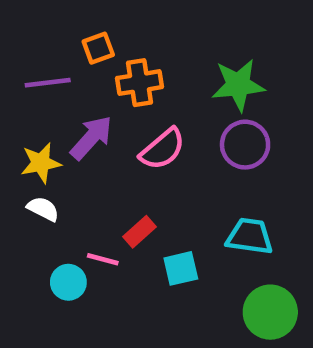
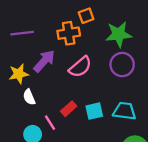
orange square: (98, 48) -> (86, 16), moved
white semicircle: (43, 209) -> (29, 97), moved, turned -140
pink line: (103, 259) -> (50, 123), turned 42
cyan square: (181, 268) -> (94, 111), moved

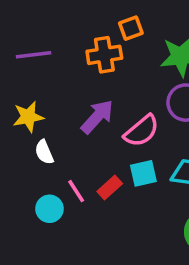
purple arrow: (44, 61) -> (97, 117), moved
pink semicircle: (80, 67) -> (142, 131), moved
red rectangle: (69, 109) -> (110, 188), moved

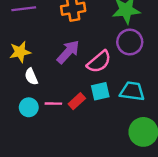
pink line: (76, 191) -> (53, 104), turned -56
cyan circle: (49, 209) -> (29, 107), moved

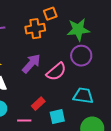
cyan square: (100, 91) -> (57, 117), moved
pink line: (53, 104) -> (24, 121), moved

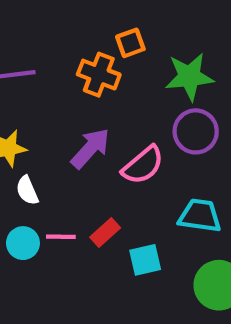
orange cross: (35, 29) -> (99, 75), turned 30
pink line: (24, 121) -> (61, 237), moved

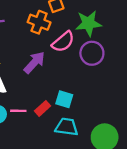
pink semicircle: (143, 165) -> (63, 42), moved
cyan trapezoid: (200, 216) -> (67, 127), moved
cyan square: (145, 260) -> (64, 99), moved, turned 30

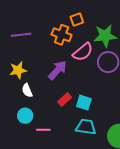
red rectangle: (42, 108) -> (65, 100), moved
pink line: (18, 111) -> (43, 130), moved

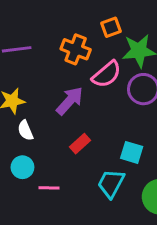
orange square: (77, 20) -> (111, 27), moved
cyan square: (84, 103) -> (132, 152), moved
cyan trapezoid: (86, 127) -> (111, 183), turned -70

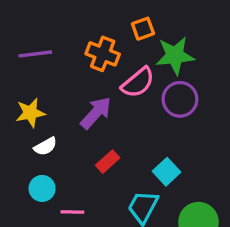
white semicircle: (25, 130) -> (45, 146), turned -96
cyan square: (132, 152) -> (166, 172), turned 30

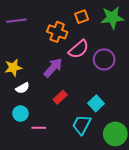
purple line: (35, 54) -> (16, 21), moved
green star: (175, 56) -> (112, 18), moved

